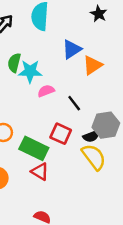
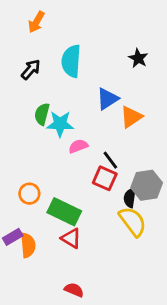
red square: (61, 134) -> (105, 178), moved
black semicircle: (91, 136) -> (130, 198), turned 119

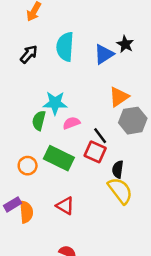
blue triangle: (108, 99) -> (104, 54), moved
green semicircle: (42, 114) -> (39, 121), moved
gray hexagon: (147, 185) -> (133, 121), moved
green rectangle: (64, 212) -> (59, 158), moved

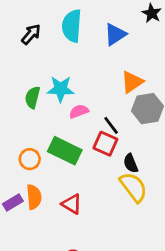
black star: (125, 44) -> (152, 13), moved
green semicircle: (39, 121) -> (33, 97), moved
black semicircle: (118, 169) -> (131, 163), turned -30
orange semicircle: (26, 212) -> (34, 197), moved

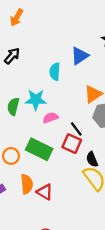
cyan semicircle: (72, 26) -> (55, 72), moved, size x0.7
orange semicircle: (34, 197) -> (27, 184), moved

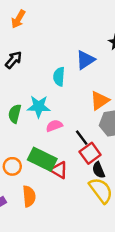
red square: (72, 144) -> (90, 153), moved, turned 30
red triangle: (45, 192) -> (59, 170), moved

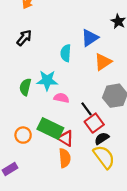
orange triangle: (100, 101) -> (103, 62), moved
pink semicircle: (54, 126) -> (61, 98), turned 32
black semicircle: (98, 170) -> (102, 138), turned 80
orange semicircle: (29, 196) -> (65, 158), moved

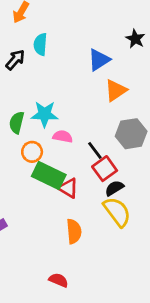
cyan semicircle: (66, 53) -> (40, 44), moved
orange circle: (23, 135) -> (32, 152), moved
orange semicircle: (65, 158) -> (74, 231), moved

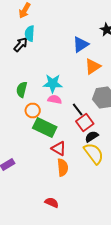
cyan semicircle: (40, 44) -> (30, 34), moved
cyan star: (45, 114) -> (53, 84), moved
red triangle: (68, 188) -> (59, 148), moved

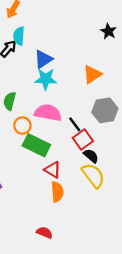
blue triangle: (81, 44) -> (43, 59), moved
cyan star: (53, 84) -> (46, 79), moved
pink semicircle: (55, 100) -> (48, 113), size x1.6
black semicircle: (92, 136) -> (91, 156), turned 72

